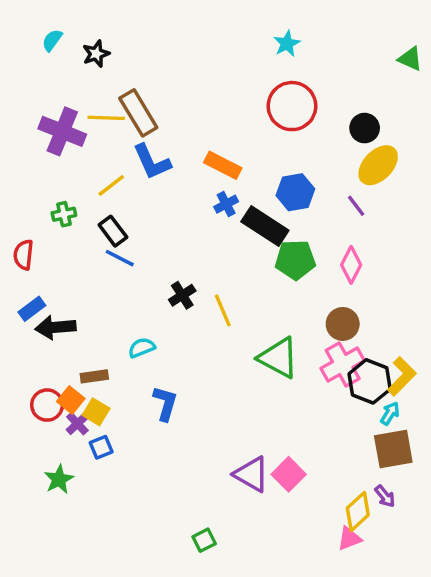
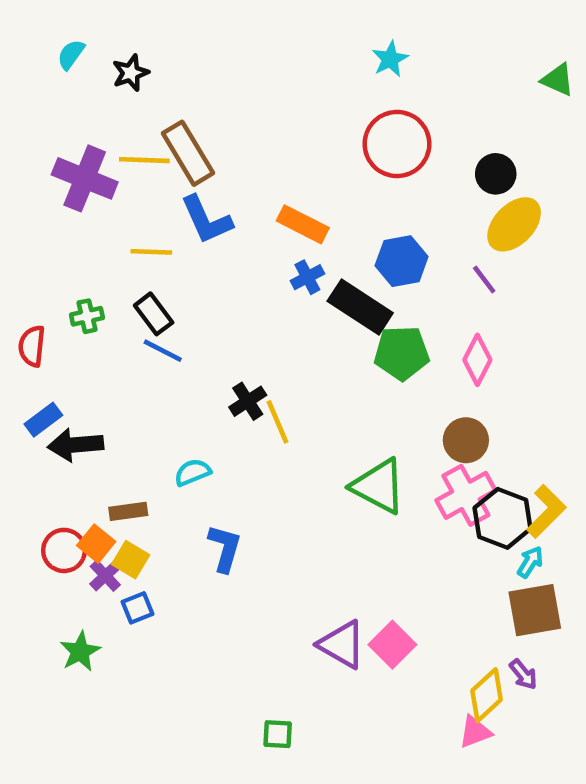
yellow line: (111, 185) -> (151, 252), turned 40
green cross: (64, 214) -> (87, 316), moved
yellow line: (223, 310) -> (278, 422), moved
green square: (204, 540) -> (278, 734), turned 30

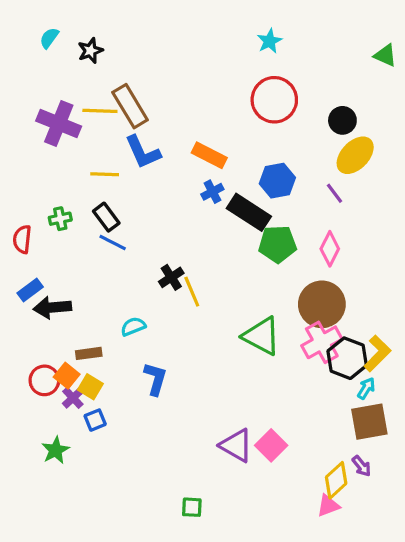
brown circle: (466, 440) -> (322, 304), size x1.5

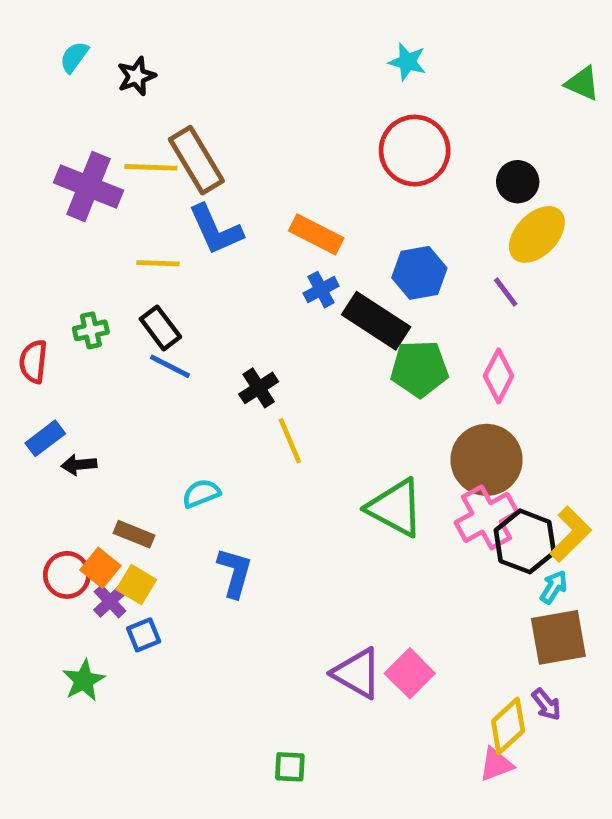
cyan star: (270, 41) -> (407, 62), turned -30
black cross: (171, 277) -> (259, 388), moved
black arrow: (52, 307) -> (79, 465), size x0.6
brown rectangle: (89, 353) -> (134, 534), turned 30

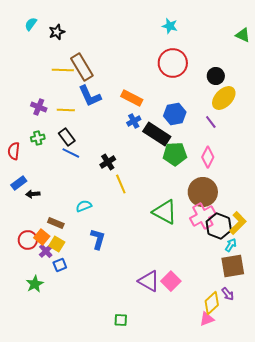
purple cross: (88, 186) -> (39, 107), moved, size x0.6

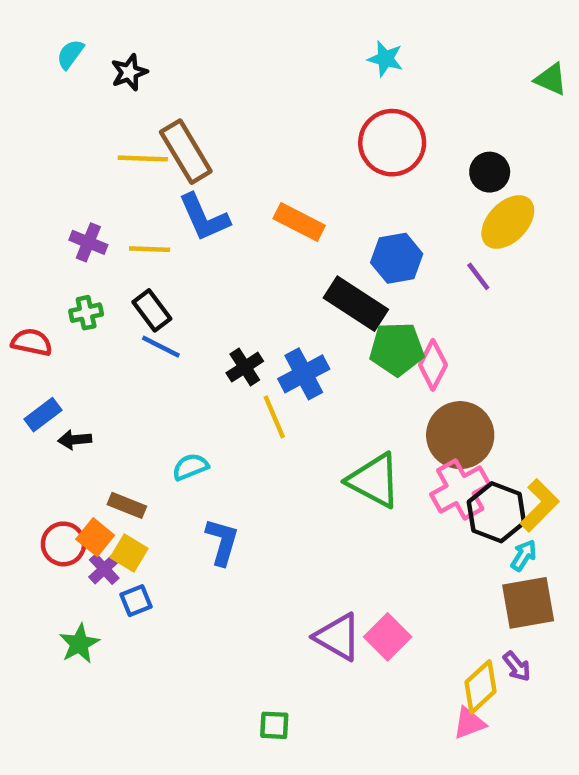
blue cross: (134, 121) -> (304, 374), moved, size x1.5
red semicircle: (14, 151) -> (32, 342), turned 96
pink diamond: (208, 157) -> (433, 365), moved

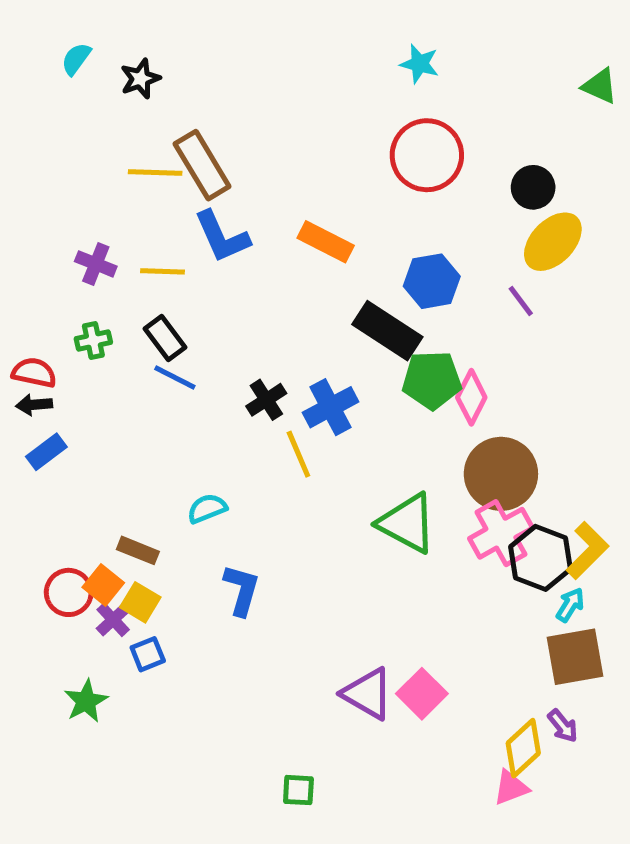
black arrow: (75, 440) -> (34, 405), moved

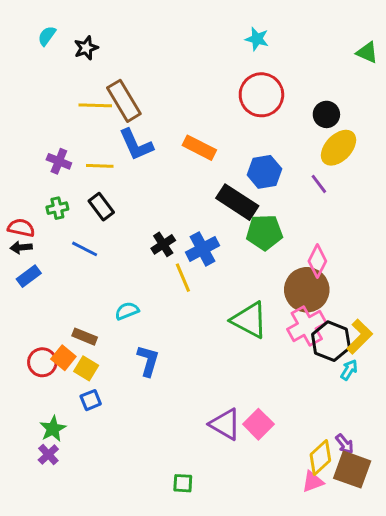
blue line: (175, 378) -> (85, 249), moved
pink diamond: (471, 397) -> (317, 261), moved
purple cross: (113, 620) -> (48, 454), moved
brown square: (575, 657) -> (352, 470), moved, turned 30

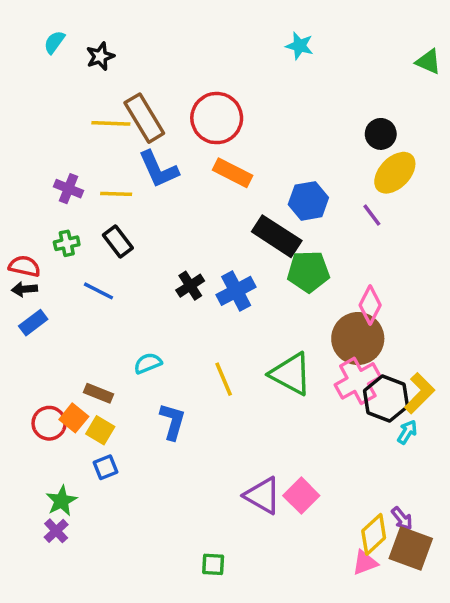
red circle: (261, 95) -> (217, 118), moved
yellow line: (183, 278) -> (224, 379), moved

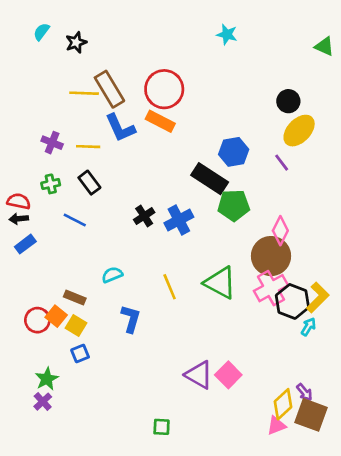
orange rectangle: (233, 173) -> (160, 121), moved

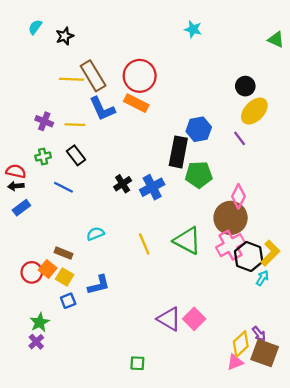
black rectangle: (210, 179) -> (178, 152), turned 68
blue L-shape: (131, 319) -> (99, 285), moved, turned 60

